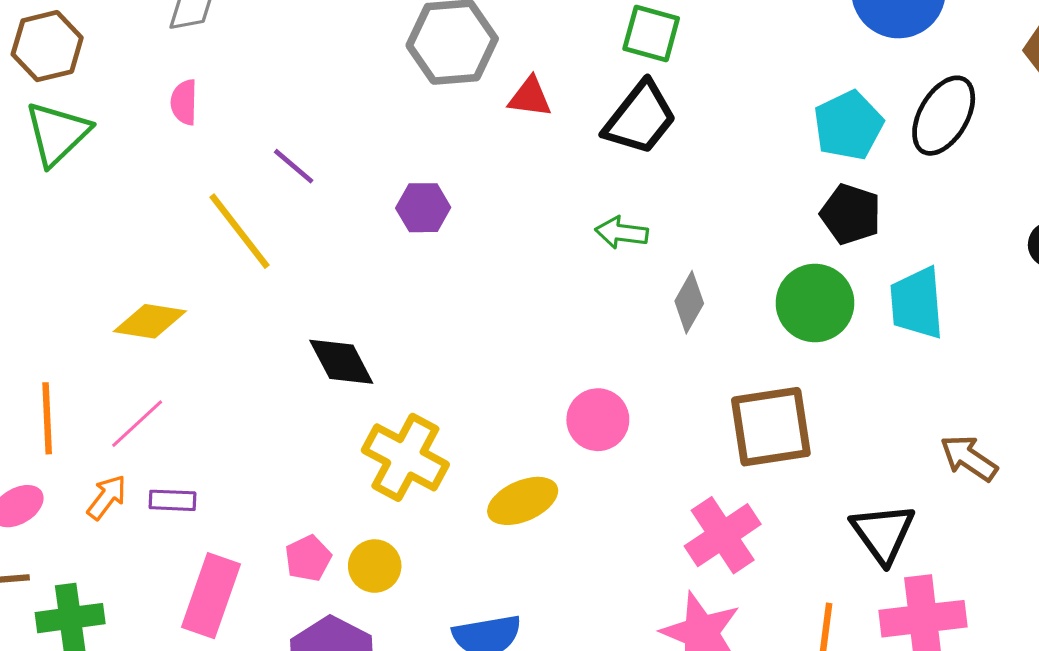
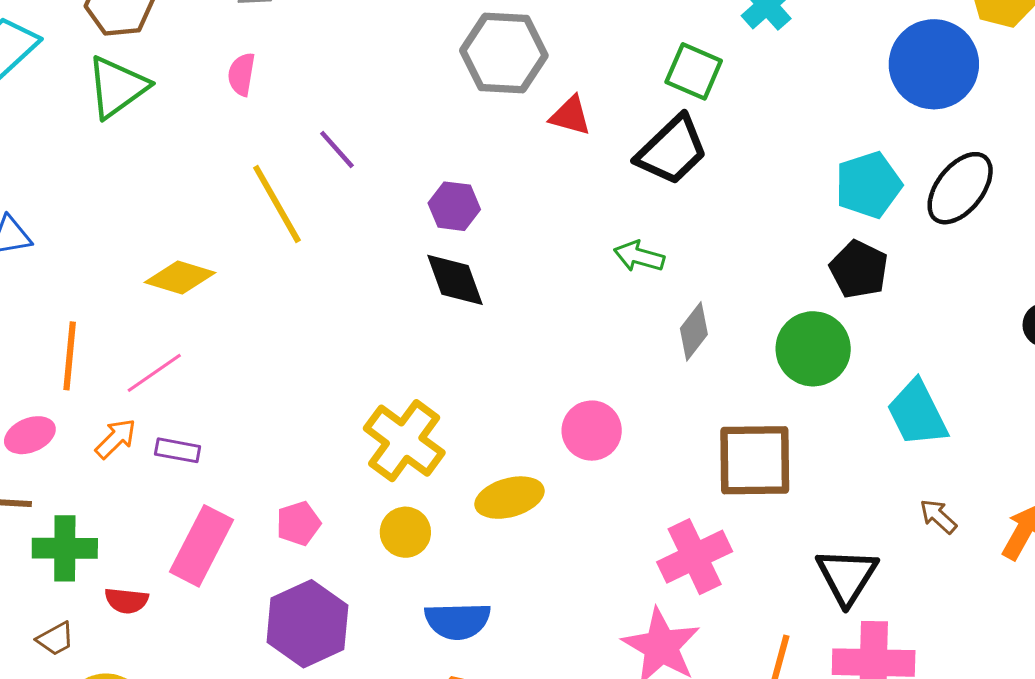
cyan trapezoid: (917, 303) -> (917, 413), moved, turned -30
black diamond: (341, 362) -> (455, 280), moved
brown arrow: (969, 458) -> (938, 516), size x0.7
yellow circle: (375, 566) -> (405, 532), moved

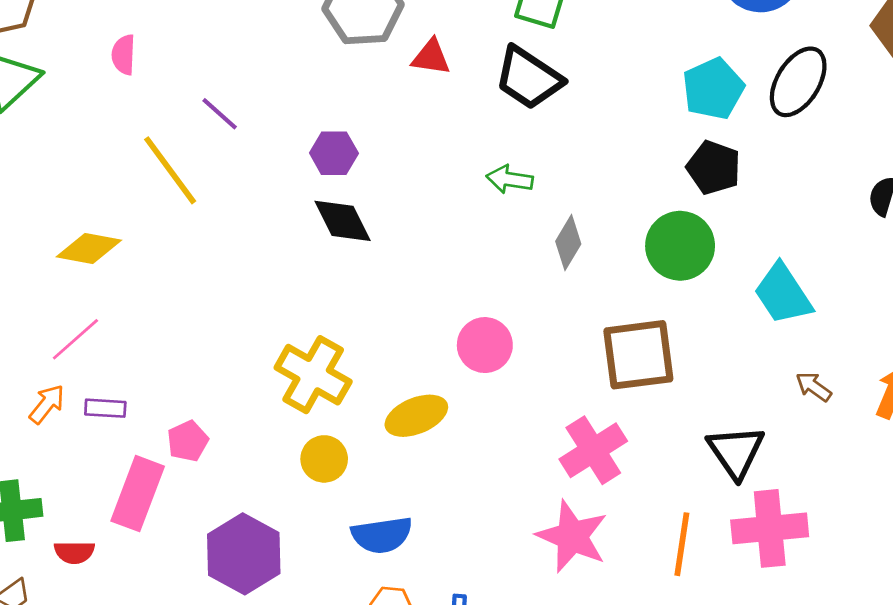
black trapezoid: (672, 150) -> (529, 78), turned 84
pink pentagon: (298, 523) -> (188, 441), moved

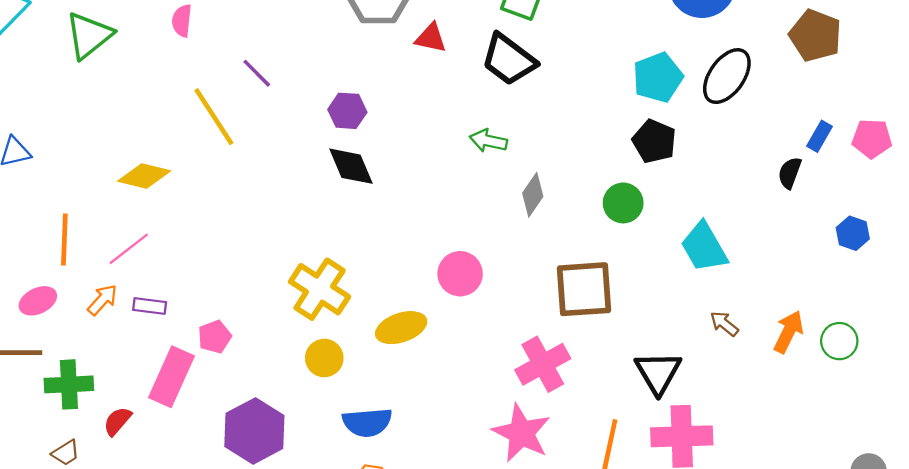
green circle: (680, 246) -> (623, 203), size x0.7
red semicircle: (74, 552) -> (117, 421), turned 128

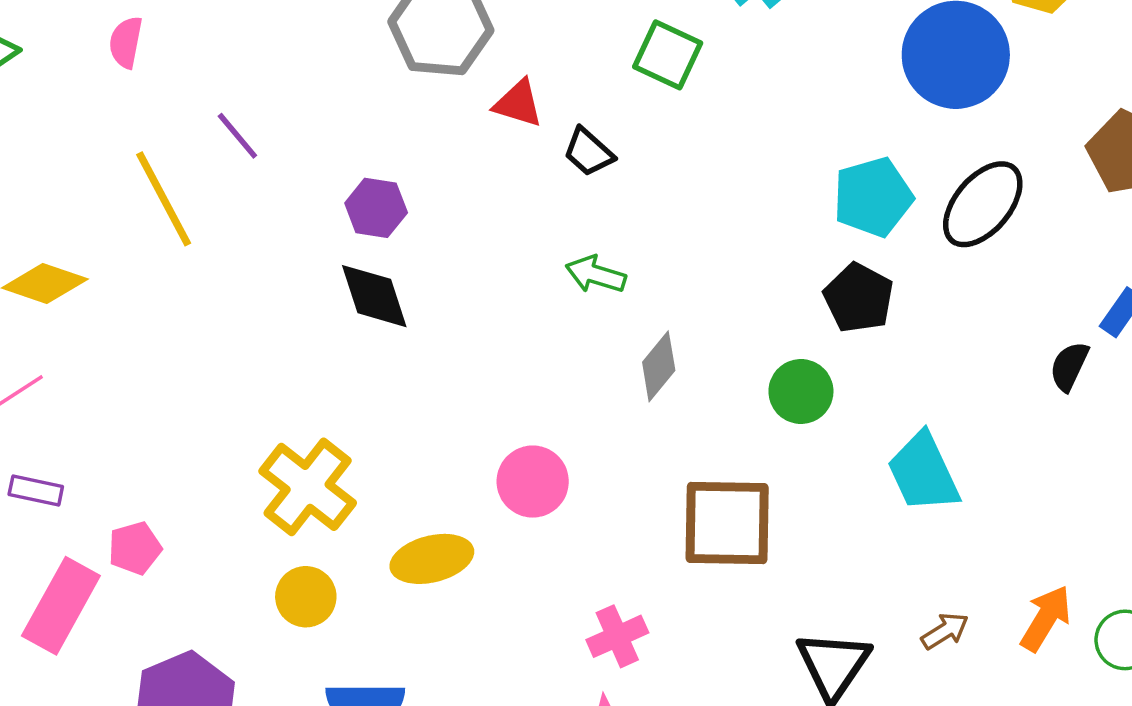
black trapezoid: (509, 60) -> (588, 152), moved, size x0.6
brown arrow: (724, 324) -> (945, 631), moved, turned 104
pink cross: (543, 364) -> (617, 636), moved, size x0.7

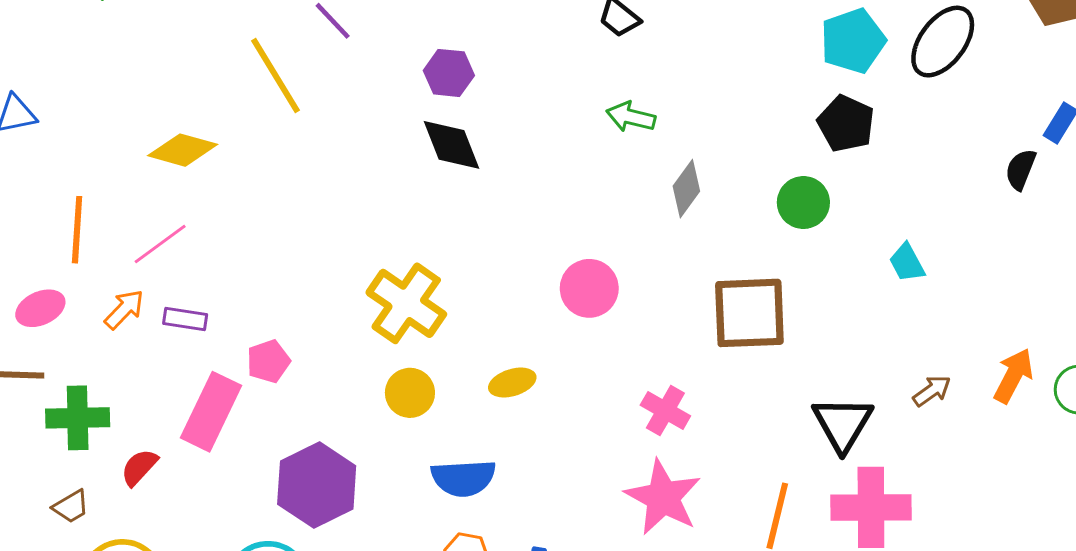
cyan trapezoid: (923, 473) -> (907, 263), size x0.6
yellow ellipse: (432, 559) -> (512, 383), moved, size x0.7
pink cross: (617, 636) -> (665, 410), turned -33

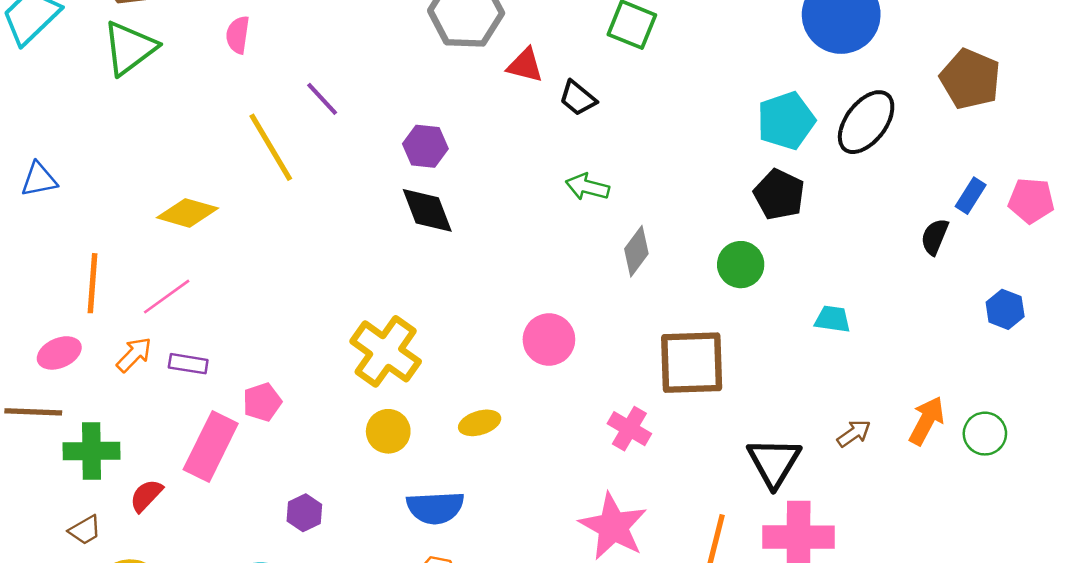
cyan trapezoid: (907, 263) -> (832, 319), turned 126
pink cross: (665, 410) -> (629, 429), moved
purple hexagon: (317, 485) -> (304, 513), size x0.5

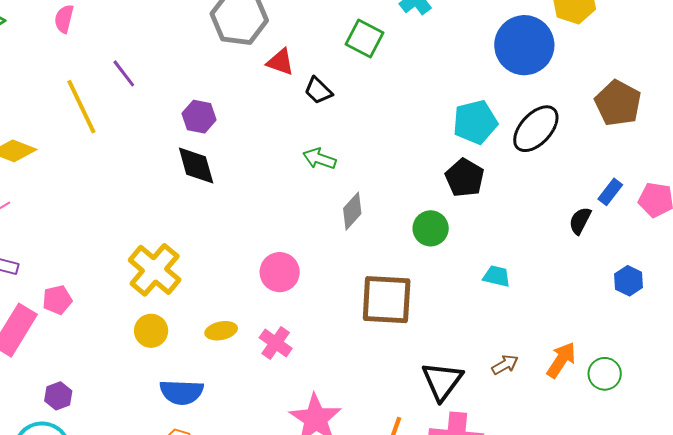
pink cross: (629, 429) -> (276, 343), moved
purple hexagon: (304, 513) -> (58, 396), moved

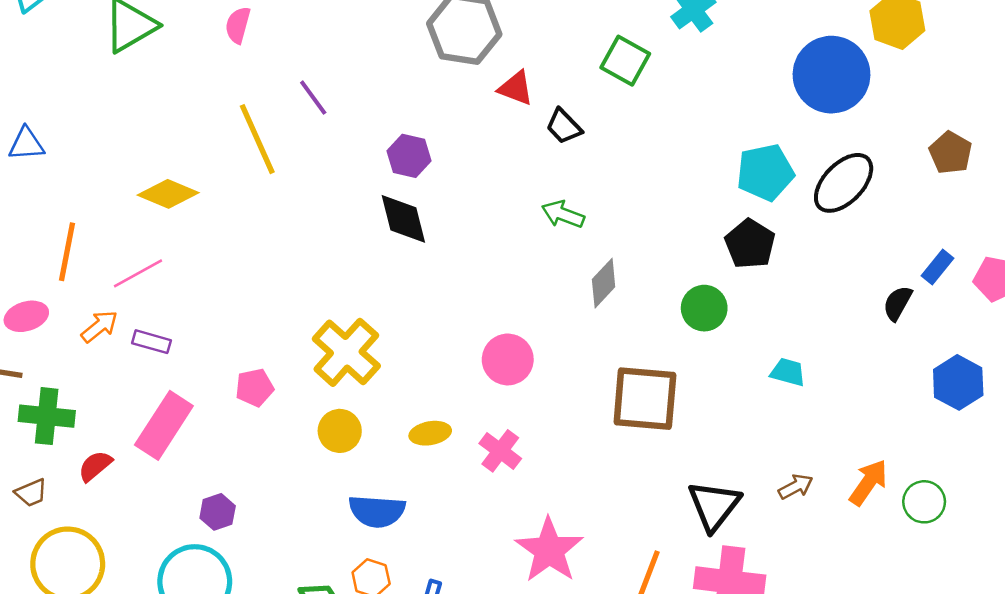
brown pentagon: (618, 103) -> (951, 153), size x0.7
blue hexagon: (629, 281) -> (958, 382), size x1.4
pink pentagon: (57, 300) -> (255, 388), moved

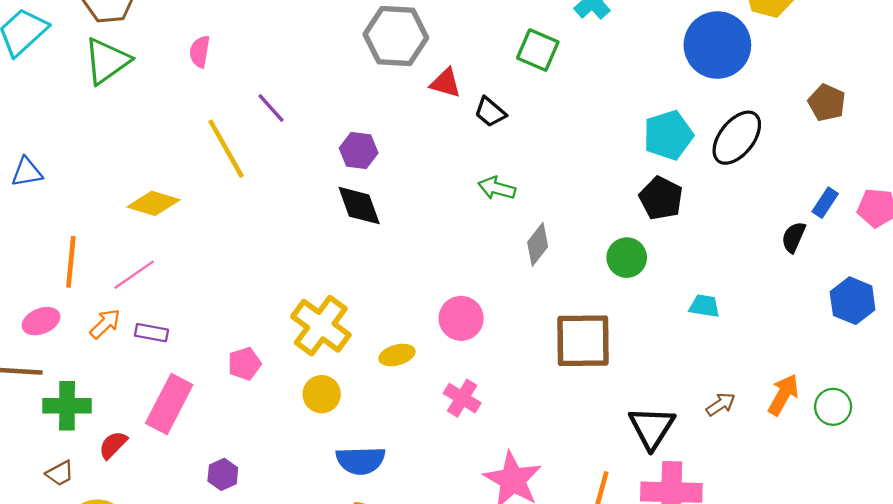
yellow ellipse: (430, 433) -> (397, 355), moved

